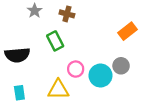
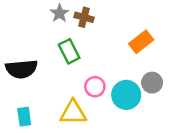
gray star: (35, 11) -> (60, 13), moved
orange rectangle: (127, 31) -> (141, 42), moved

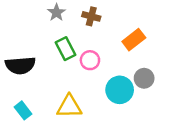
brown cross: (84, 17) -> (91, 16), moved
pink circle: (95, 87) -> (90, 60), moved
cyan rectangle: (24, 117) -> (23, 110), turned -30

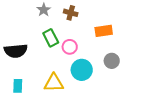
orange rectangle: (134, 40) -> (104, 31), turned 30
cyan circle: (120, 90) -> (82, 70), moved
cyan rectangle: (23, 110) -> (18, 86), turned 40

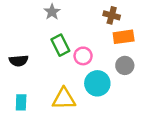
brown cross: (71, 13) -> (112, 15), moved
black semicircle: (16, 51) -> (19, 61), size x0.7
gray circle: (112, 61) -> (125, 65), moved

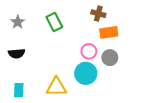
gray star: (52, 12) -> (18, 22), moved
green rectangle: (60, 45) -> (54, 22), moved
pink circle: (83, 56) -> (89, 51), moved

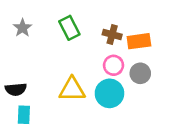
brown cross: (98, 14) -> (112, 35), moved
black semicircle: (17, 53) -> (16, 89), moved
yellow triangle: (56, 87) -> (72, 89), moved

